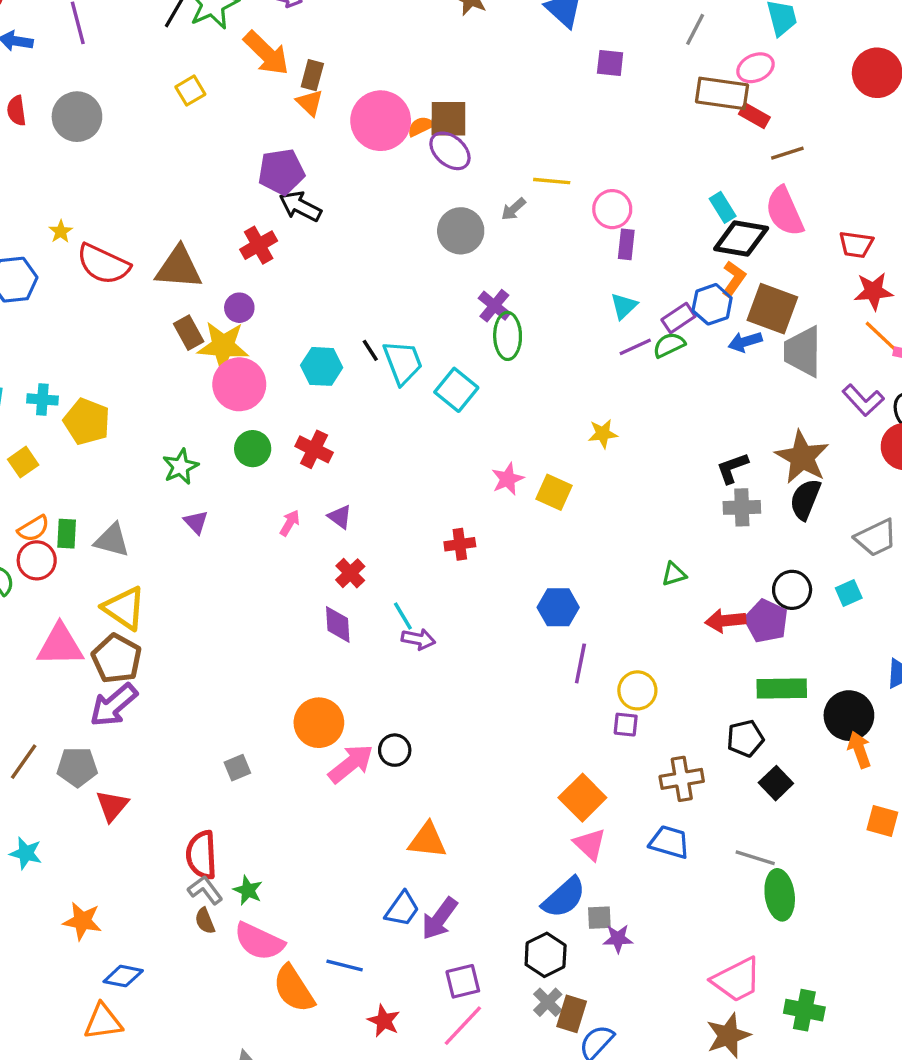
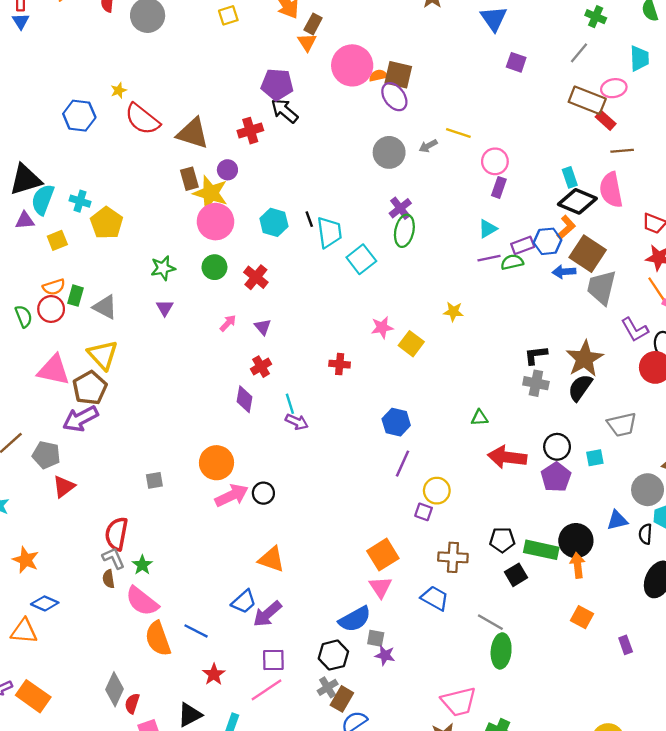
red arrow: (725, 621) -> (507, 457), size x1.4
purple pentagon: (766, 621) -> (556, 477), moved
green rectangle: (782, 688) -> (541, 550), moved

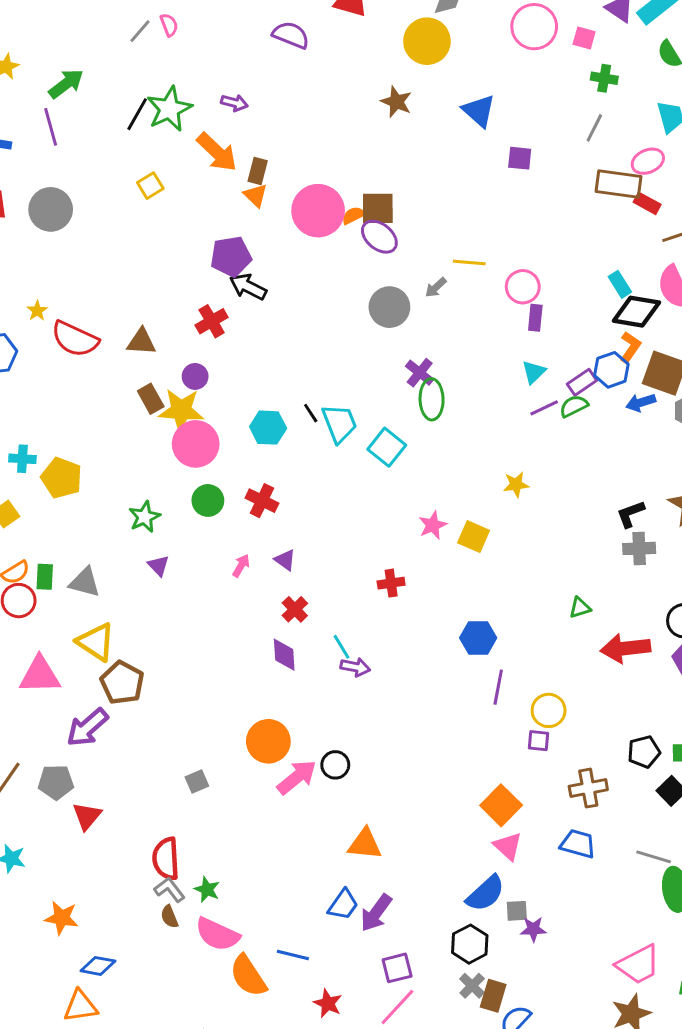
brown triangle: (193, 133) -> (141, 342), size x0.7
brown pentagon: (90, 388) -> (122, 683), moved

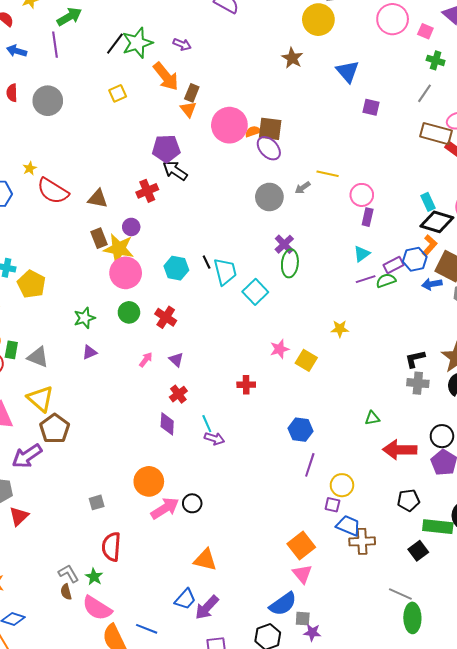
purple triangle: (159, 566) -> (90, 352), turned 42
black pentagon: (644, 752) -> (409, 500), moved
blue trapezoid: (578, 844) -> (348, 526), moved
red semicircle: (166, 859) -> (111, 547), moved

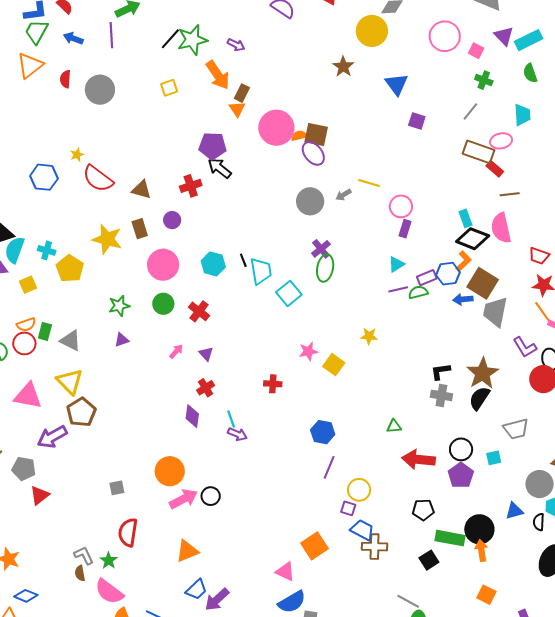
yellow star: (119, 249) -> (107, 239), moved
orange triangle: (205, 560) -> (187, 551), moved, turned -40
pink triangle: (302, 574) -> (285, 572), moved, turned -30

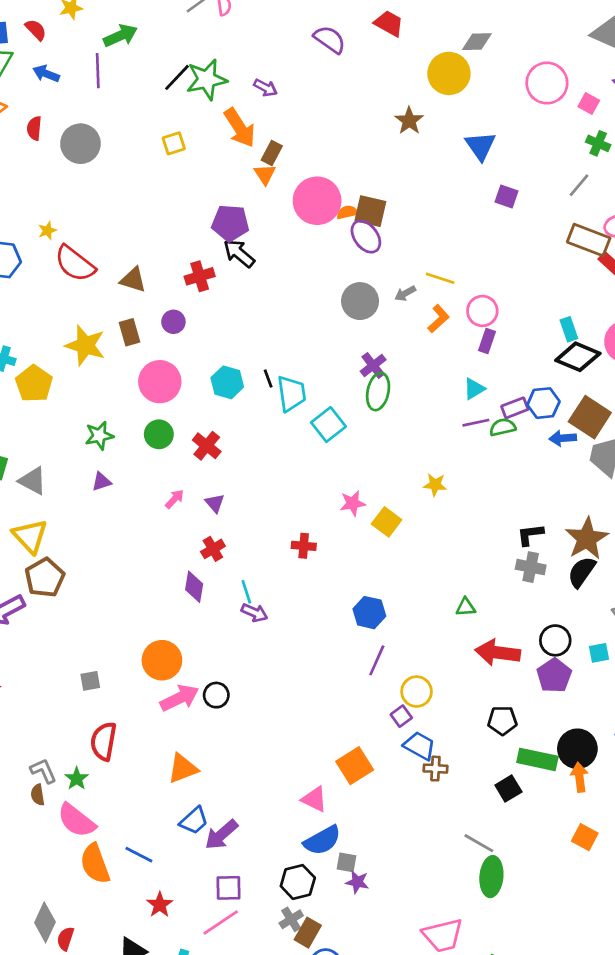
orange L-shape: (464, 261) -> (439, 319), moved
purple square: (348, 508) -> (401, 716), turned 35
brown cross: (375, 547) -> (435, 769), size x0.7

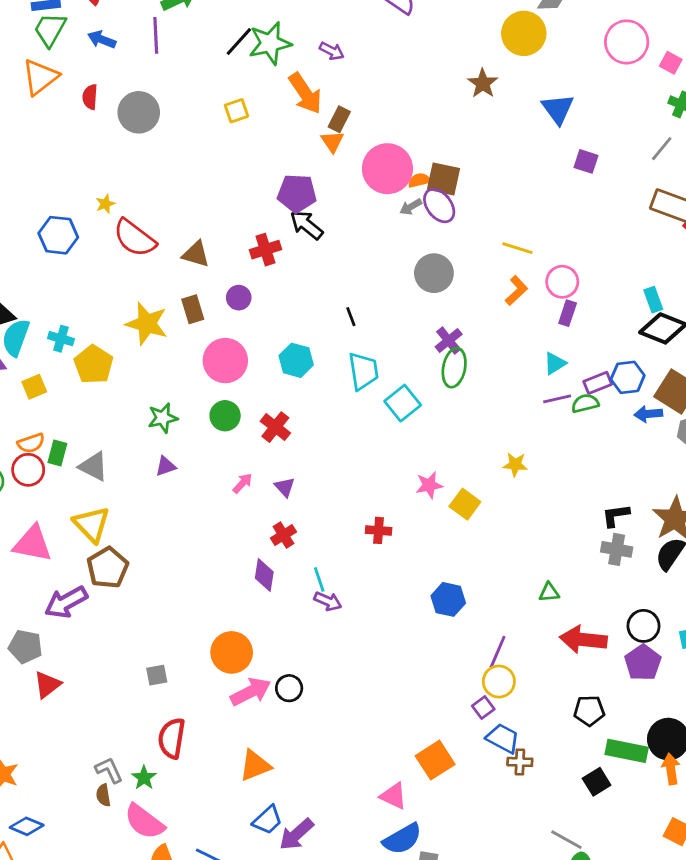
gray arrow: (405, 293) -> (411, 207), moved
black line: (268, 378) -> (351, 317), moved
purple line: (377, 660) -> (498, 652), moved

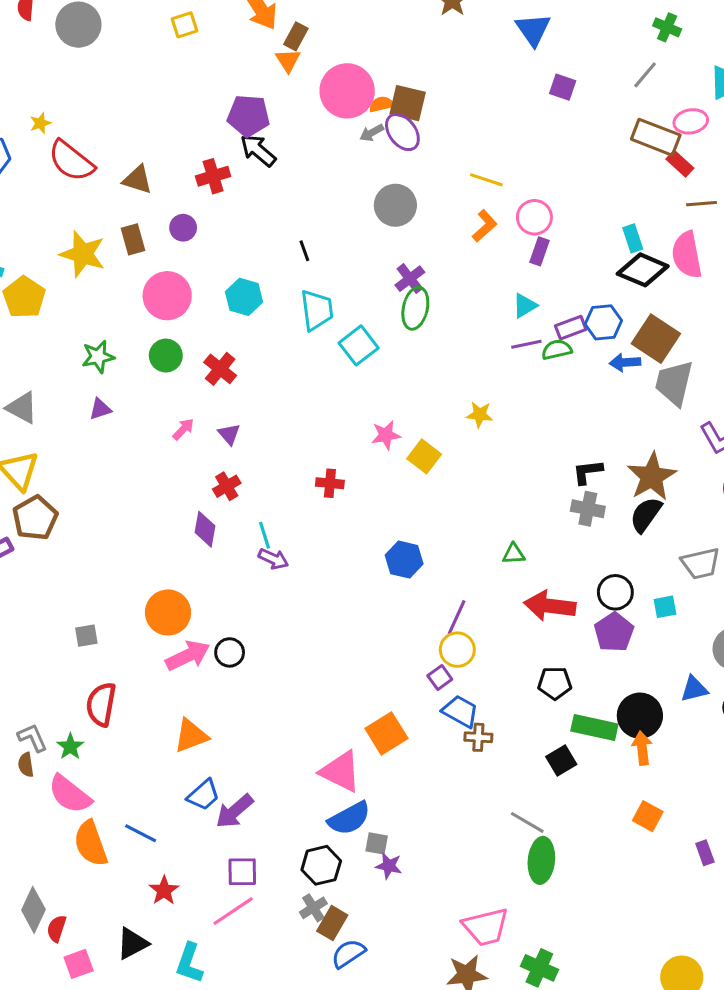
pink triangle: (393, 796) -> (341, 772), size x1.4

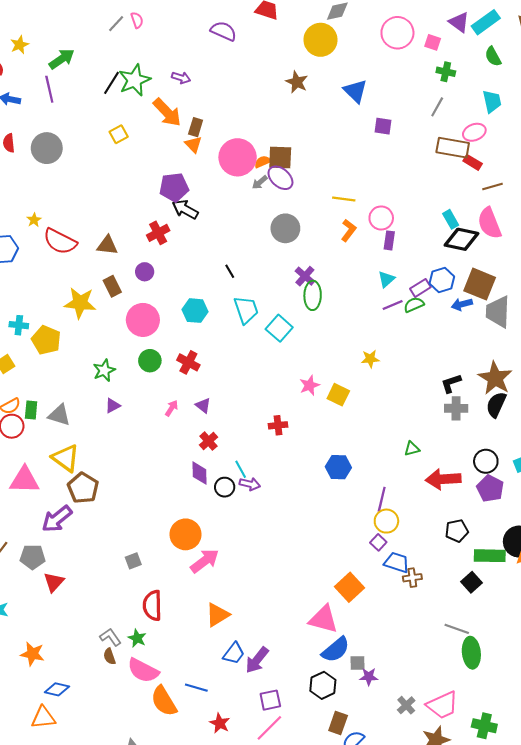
black circle: (230, 652) -> (225, 487), moved
gray cross: (313, 908) -> (406, 705), moved

